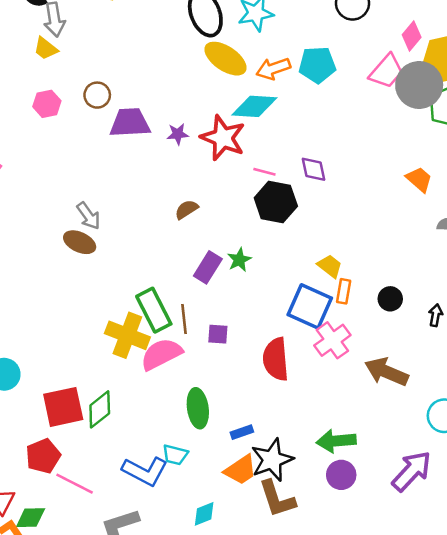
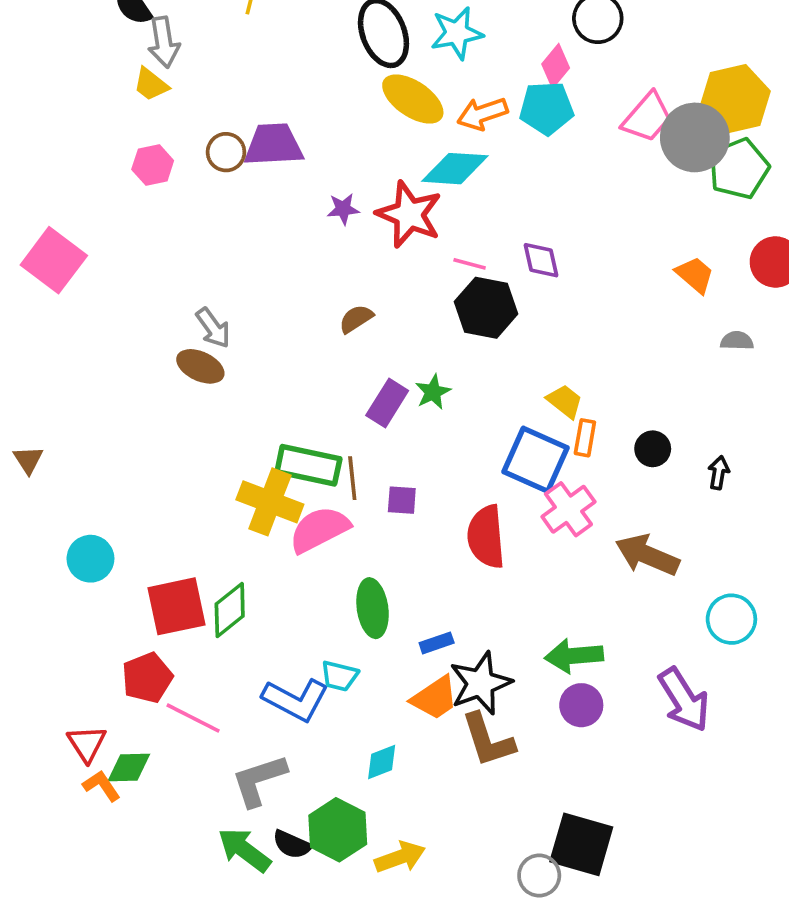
pink diamond: (412, 36) -> (556, 66), moved
purple trapezoid: (130, 123) -> (274, 145), moved
green rectangle: (154, 310) -> (308, 465), turned -51
purple arrow: (412, 471) -> (684, 700), turned 105

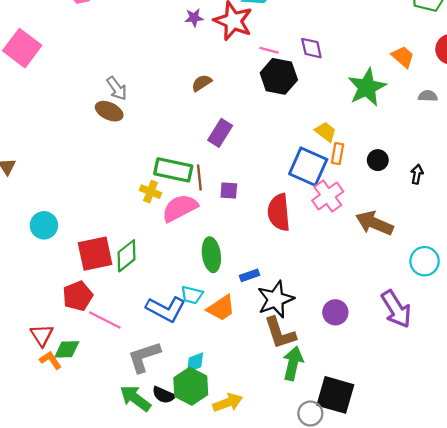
green star: (433, 392) -> (367, 87), moved, size x1.8
yellow cross: (270, 502) -> (151, 192), size x0.6
green arrow: (574, 656) -> (293, 363), moved, turned 108
orange trapezoid: (435, 698) -> (221, 308), moved
cyan diamond: (382, 762) -> (195, 362), moved

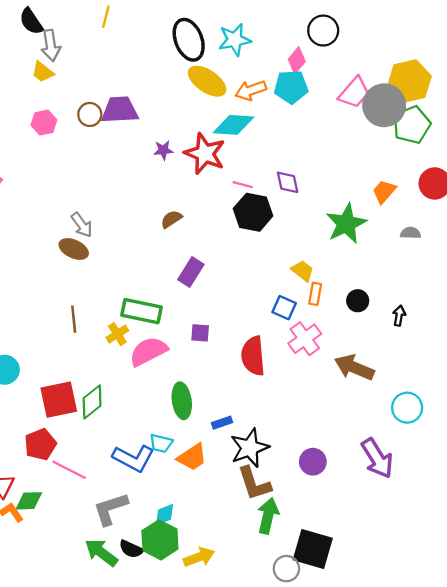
orange trapezoid: (403, 57) -> (384, 192), turned -90
blue square: (308, 167) -> (284, 308), size x0.6
brown line: (199, 177) -> (74, 319), moved
yellow cross: (151, 192) -> (117, 334), turned 36

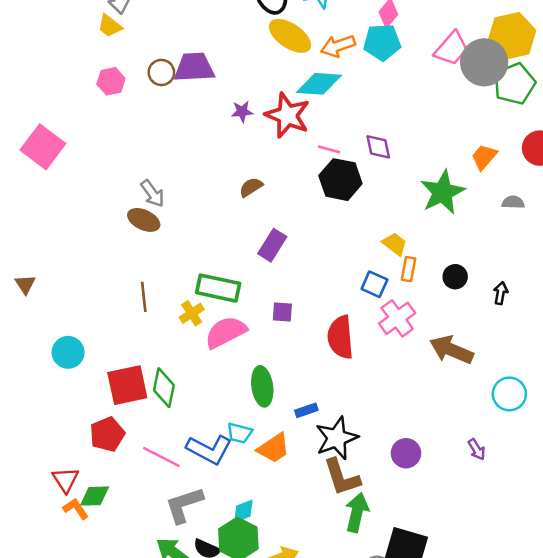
green diamond: (92, 402) -> (164, 388), turned -40
purple arrow: (377, 458) -> (477, 449), size x0.5
pink line: (69, 470) -> (161, 457), moved

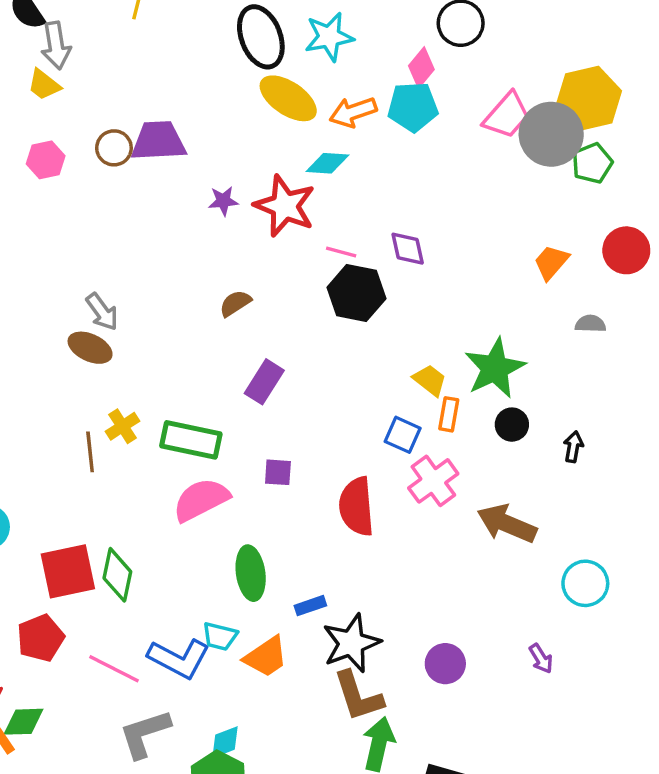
cyan diamond: (319, 84) -> (327, 163), size x0.7
green pentagon: (514, 84) -> (592, 163), size x0.7
green star: (443, 192) -> (495, 368), moved
yellow cross: (192, 313) -> (123, 426), moved

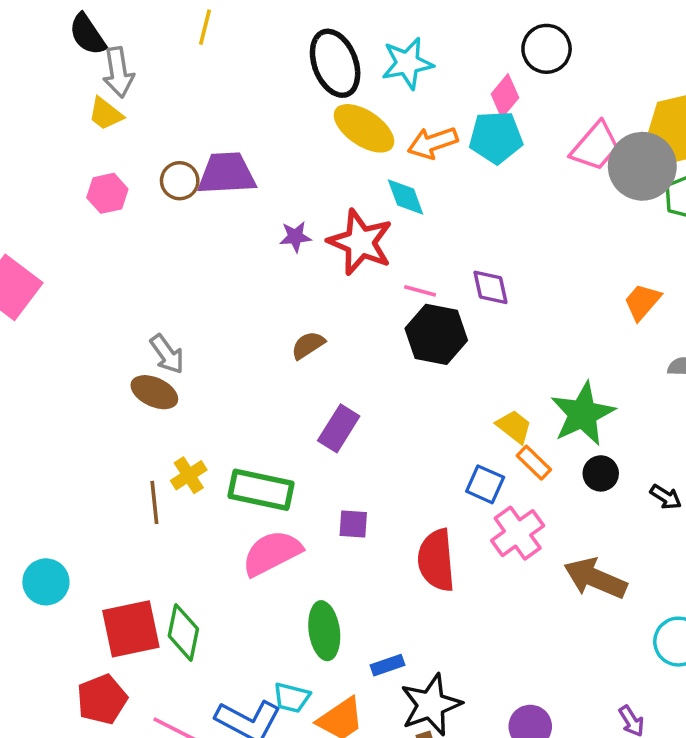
cyan diamond: (327, 163) -> (406, 197), turned 66
orange rectangle: (449, 414) -> (534, 463), turned -56
black arrow: (573, 447) -> (666, 497), turned 112

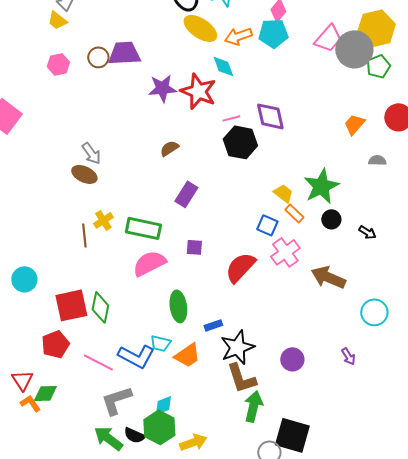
purple star: (295, 237) -> (162, 88), size x1.6
purple diamond: (490, 287) -> (270, 116), size x1.4
pink line: (420, 291) -> (231, 118), turned -30
red semicircle: (436, 560) -> (240, 267), turned 48

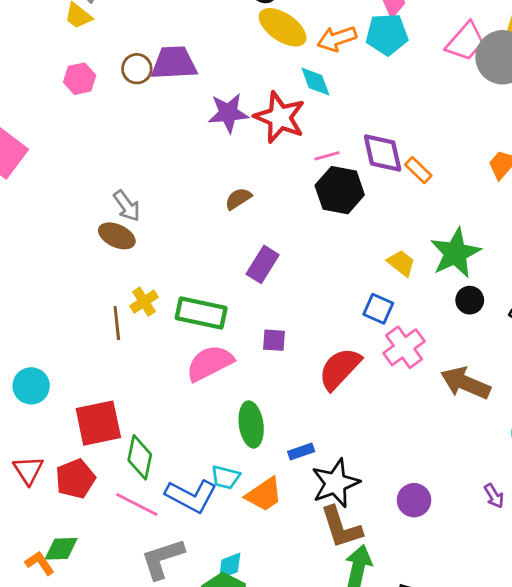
orange rectangle: (294, 213) -> (418, 170), moved
green diamond: (100, 307) -> (140, 457), moved
red triangle: (22, 380) -> (28, 470), moved

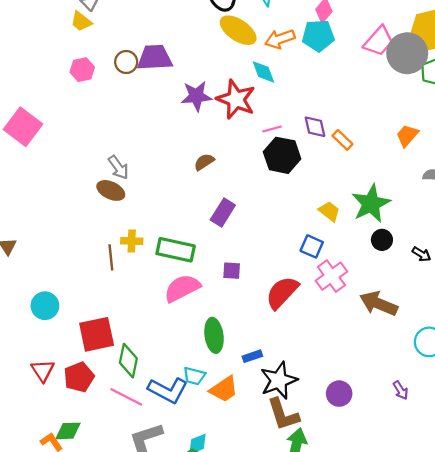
purple diamond: (383, 153) -> (315, 127), size x0.7
yellow cross: (144, 302) -> (132, 241), turned 35

